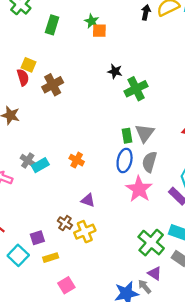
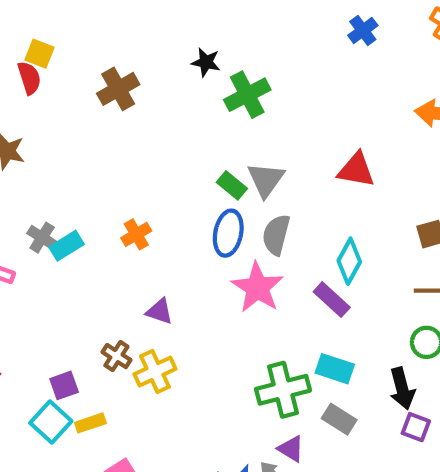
brown cross: (53, 85) -> (118, 89), moved
green rectangle: (127, 136) -> (232, 185), turned -40
orange cross: (77, 160) -> (136, 234), turned 32
green cross: (151, 243) -> (283, 390), turned 36
cyan square: (18, 255) -> (51, 422), moved

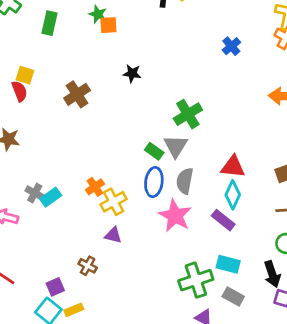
green cross: (247, 95) -> (188, 114), moved
red triangle: (356, 170) -> (233, 167), moved
yellow cross: (155, 372) -> (114, 202), moved

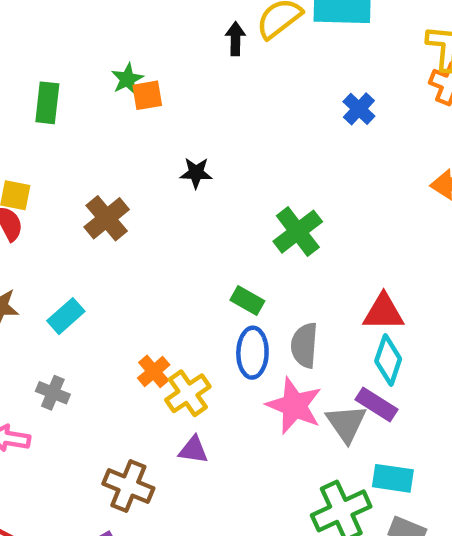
green star: (98, 14) -> (127, 79), turned 30
gray triangle: (176, 146) -> (346, 423), moved
cyan rectangle: (51, 197) -> (66, 316), moved
brown cross: (88, 266) -> (128, 486), moved, size x1.5

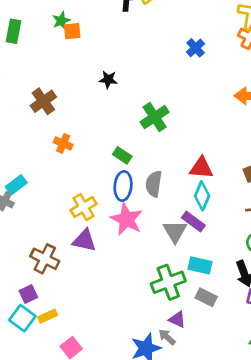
black star: (196, 173) -> (108, 80), moved
cyan rectangle: (66, 316) -> (16, 185), moved
orange cross: (154, 371) -> (63, 143), moved, turned -30
pink star: (294, 406) -> (127, 219), moved
purple triangle: (193, 450) -> (84, 240), size x1.4

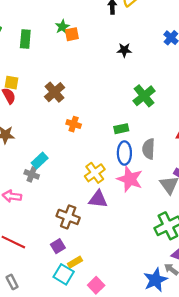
black star: (108, 80) -> (124, 50), moved
green rectangle: (122, 155) -> (121, 129), turned -40
cyan square: (22, 318) -> (64, 274), moved

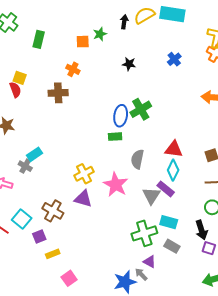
green star: (62, 27) -> (100, 34), moved
brown cross: (55, 92) -> (58, 93), turned 30
orange cross: (74, 124) -> (73, 69), moved
blue ellipse: (124, 153) -> (121, 116), moved
cyan square: (64, 274) -> (22, 219), moved

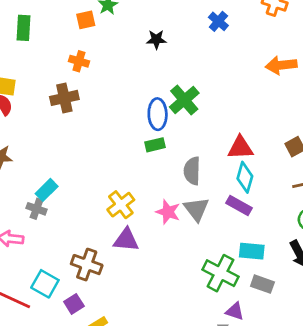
pink star: (116, 185) -> (168, 212), size x0.7
gray triangle: (151, 196) -> (196, 209), moved
green cross: (144, 233) -> (220, 273), turned -35

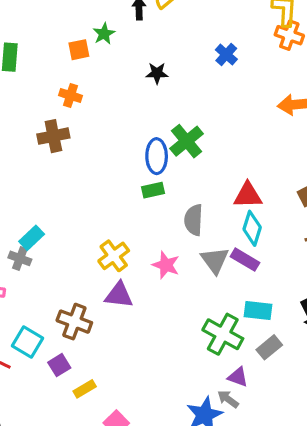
gray triangle: (196, 209) -> (215, 260), moved
gray rectangle: (262, 284) -> (269, 347), turned -60

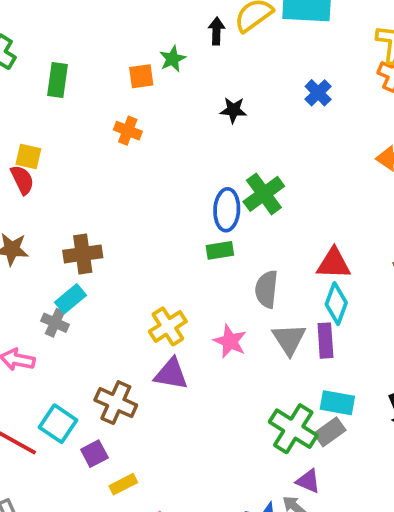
brown cross: (53, 136) -> (83, 254), moved
purple rectangle: (245, 260) -> (325, 341), turned 52
gray rectangle: (269, 347) -> (330, 432), moved

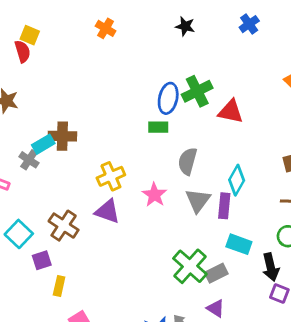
brown cross: (83, 254) -> (62, 136), moved
red triangle: (334, 264) -> (231, 112), moved
cyan rectangle: (337, 403) -> (239, 244), moved
purple triangle: (308, 481) -> (216, 308), moved
yellow rectangle: (123, 484) -> (59, 286), turned -60

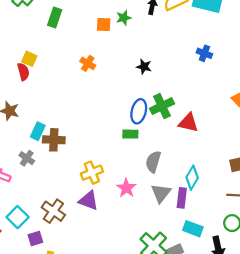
blue cross: (249, 24) -> (204, 53), turned -35
black star: (185, 26) -> (144, 67), moved
orange cross: (106, 28) -> (88, 63), moved
cyan rectangle: (43, 144) -> (38, 131), moved, turned -36

